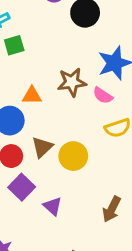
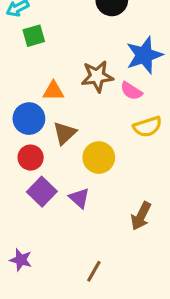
brown triangle: (42, 147) -> (65, 133), moved
purple triangle: (53, 206) -> (79, 198), moved

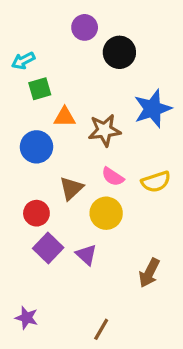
orange triangle: (53, 91) -> (65, 117), moved
pink semicircle: (131, 91) -> (113, 177), moved
blue circle: (29, 119) -> (36, 147), moved

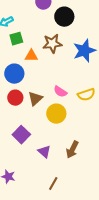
brown star: (104, 130) -> (52, 44), moved
red circle: (36, 213) -> (15, 98), moved
purple triangle: (86, 255) -> (44, 152), moved
brown arrow: (149, 273) -> (72, 150), moved

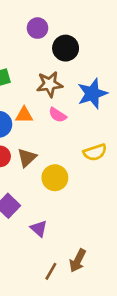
orange triangle: (31, 56) -> (24, 115), moved
pink semicircle: (60, 92) -> (58, 115), moved
brown arrow: (72, 150) -> (78, 261), moved

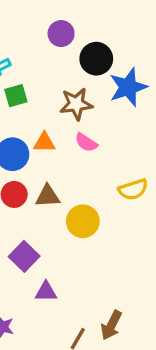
blue star: (92, 94) -> (128, 87), moved
brown triangle: (27, 158) -> (48, 196), turned 40
purple triangle: (39, 229) -> (46, 292), moved, turned -42

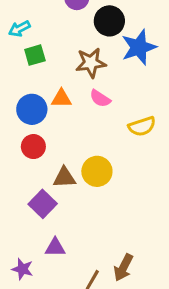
yellow semicircle: (133, 189) -> (142, 126), moved
brown triangle: (48, 196) -> (64, 178), moved
purple triangle: (46, 292) -> (55, 247), moved

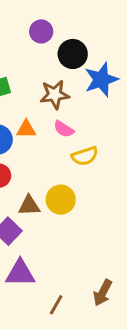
yellow semicircle: (142, 126) -> (85, 156), moved
purple triangle: (55, 247) -> (20, 273), size x1.5
brown arrow: (123, 268) -> (103, 293), moved

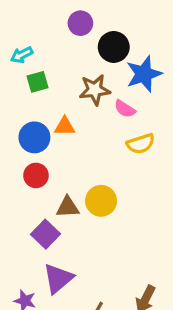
pink semicircle: (64, 129) -> (125, 109), moved
yellow semicircle: (85, 156) -> (141, 144), moved
purple triangle: (20, 273) -> (58, 279), turned -40

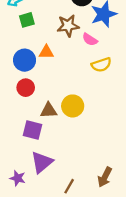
purple square: (46, 234) -> (33, 130), turned -30

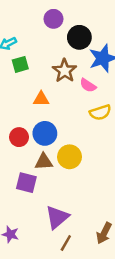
brown star: (68, 26) -> (65, 71), turned -30
blue circle: (25, 60) -> (45, 133), moved
purple triangle: (42, 162) -> (57, 217), moved

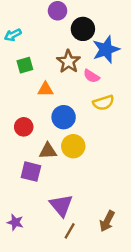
green square: (20, 64) -> (25, 65), moved
blue circle: (45, 133) -> (64, 117), moved
purple triangle: (57, 217) -> (61, 205), turned -30

